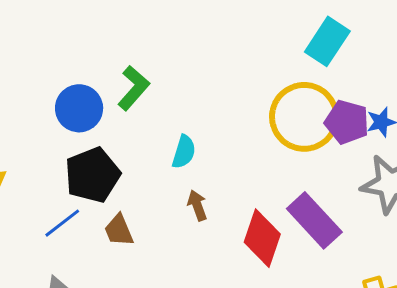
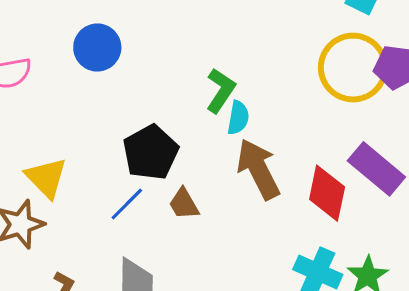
green L-shape: (134, 88) -> (221, 90), moved
blue circle: (79, 108) -> (97, 48), moved
brown arrow: (197, 205) -> (258, 169), size x2.0

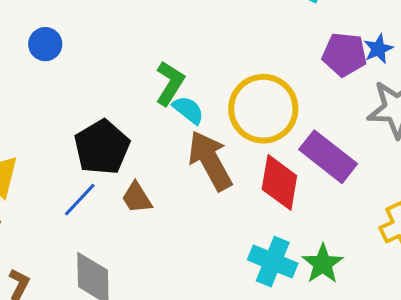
blue circle: (97, 48) -> (45, 44), size x0.7
yellow circle: (353, 68) -> (263, 109), moved
cyan semicircle: (238, 118) -> (188, 110), turned -60

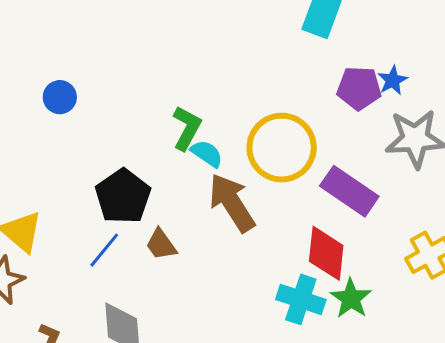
red diamond: (279, 182) -> (326, 253), moved

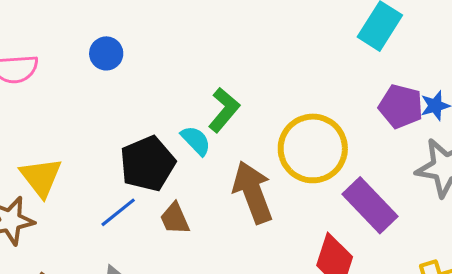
cyan semicircle: (207, 154) -> (196, 141), moved

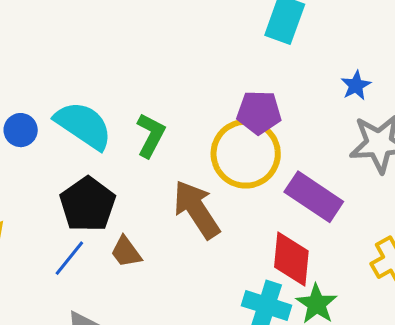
blue circle: (106, 53) -> (21, 130), moved
purple pentagon: (401, 106) -> (259, 112), moved
cyan semicircle: (196, 141) -> (83, 125), moved, size x1.8

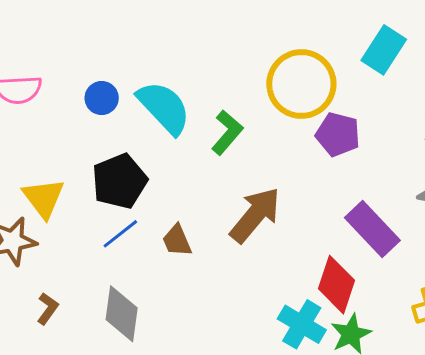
yellow circle: (246, 154) -> (301, 84), moved
black pentagon: (88, 204) -> (120, 181), moved
brown arrow: (197, 209) -> (255, 215), turned 60

